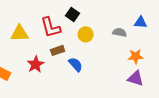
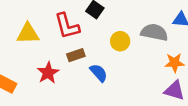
gray semicircle: (120, 32) -> (154, 32), size x1.5
yellow circle: (86, 34) -> (120, 41), moved

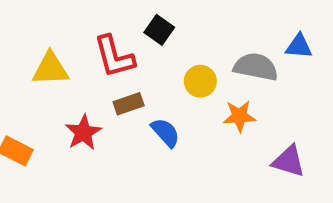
orange star: (174, 63) -> (239, 116), moved

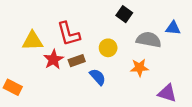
black square: (159, 30) -> (124, 14), moved
yellow circle: (200, 81) -> (108, 48), moved
red star: (83, 133) -> (53, 59), moved

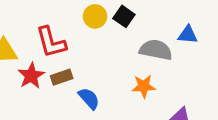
yellow circle: (108, 48) -> (95, 16), moved

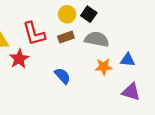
blue triangle: (188, 35) -> (128, 60), moved
gray semicircle: (156, 50) -> (97, 39), moved
brown rectangle: (62, 77) -> (66, 37), moved

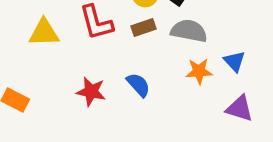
red star: (19, 59) -> (91, 92), moved, turned -30
blue triangle: (128, 60) -> (234, 61), turned 42

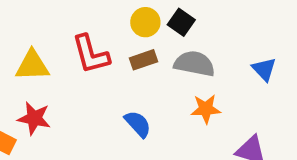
blue triangle: (234, 61) -> (264, 69), moved
red star: (91, 92) -> (34, 118), moved

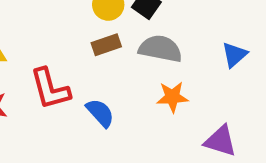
red L-shape: (91, 54) -> (50, 89), moved
blue triangle: (264, 69) -> (235, 55), turned 32

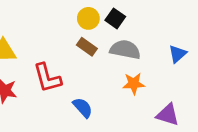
brown rectangle: (106, 45) -> (87, 47), turned 54
blue semicircle: (100, 113) -> (83, 108), moved

